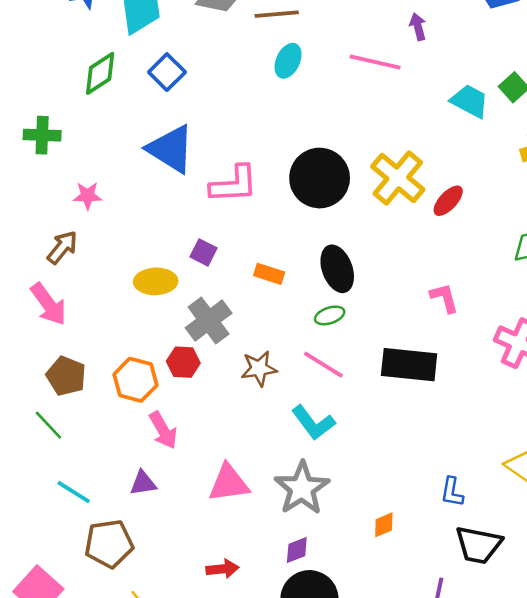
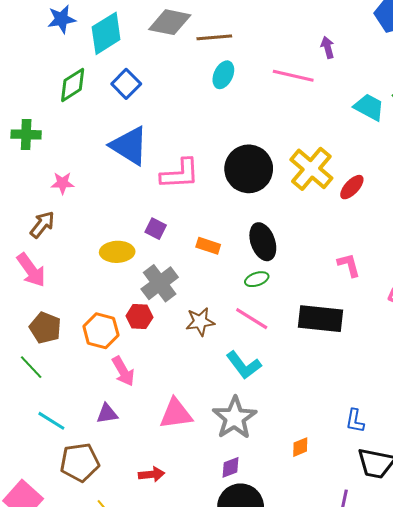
red arrow: (222, 569) -> (152, 474), moved

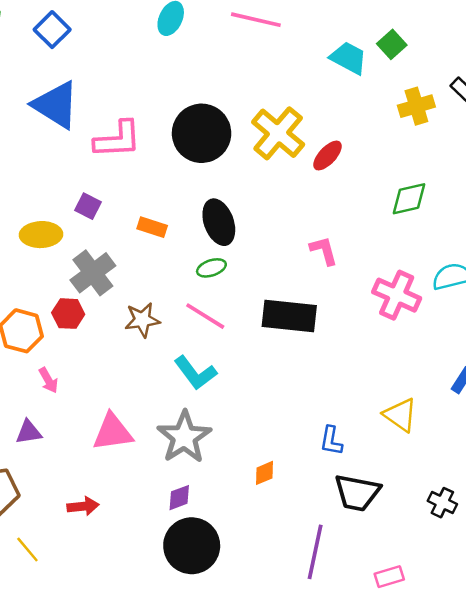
pink arrow: (123, 371) -> (48, 380), size x0.7

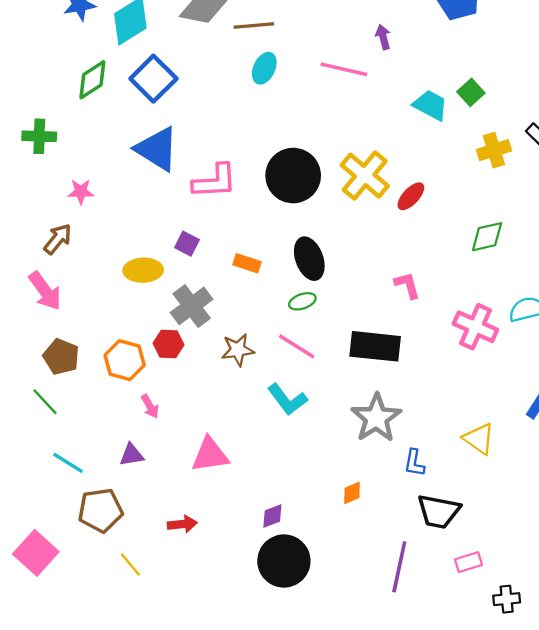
blue square: (52, 30) -> (153, 79), size x1.4
gray star: (184, 437) -> (376, 418), moved
black cross: (442, 503) -> (507, 599), moved, turned -32
pink rectangle: (389, 577) -> (469, 562), moved

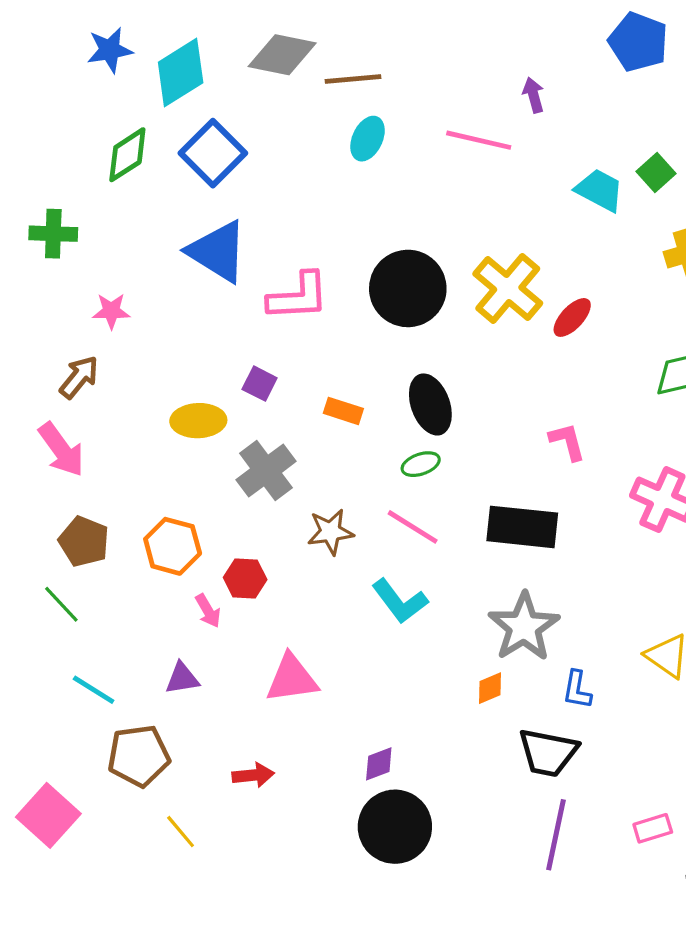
red hexagon: (168, 344) -> (245, 579), moved
orange diamond: (352, 493) -> (490, 688), moved
black trapezoid: (439, 511) -> (548, 753), moved

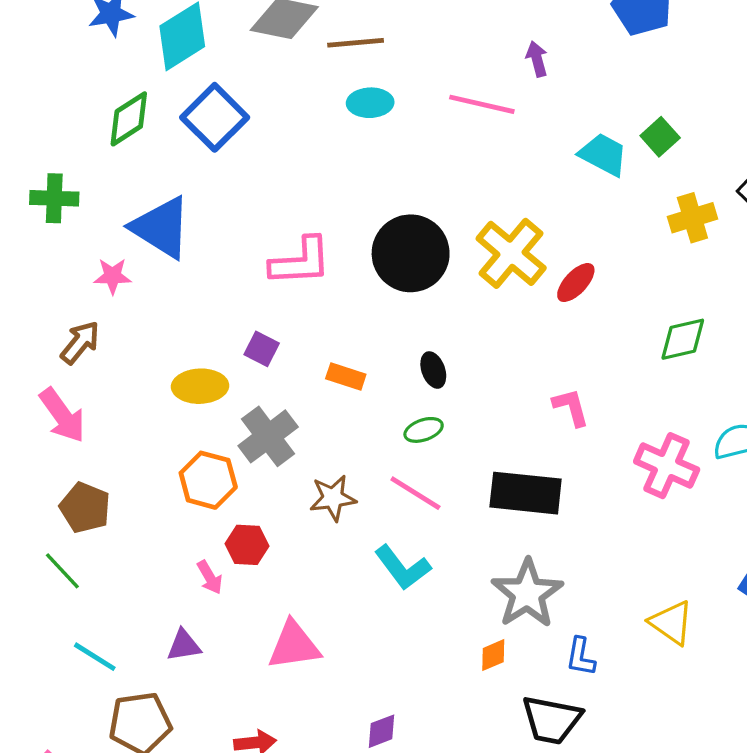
cyan ellipse: (368, 139) -> (370, 103), turned 63
blue triangle: (218, 251) -> (161, 227), moved
black ellipse: (430, 404) -> (433, 370), size x0.6
orange hexagon: (173, 546) -> (208, 480), moved

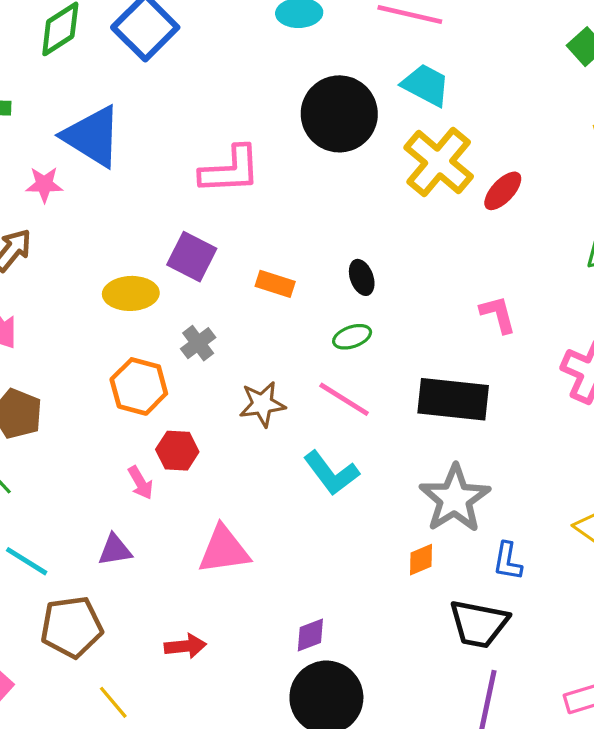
cyan trapezoid: (603, 155) -> (426, 85), moved
black circle: (411, 253) -> (339, 114), moved
purple square: (262, 349) -> (192, 257), size x1.4
gray cross: (268, 436) -> (198, 343), size x0.6

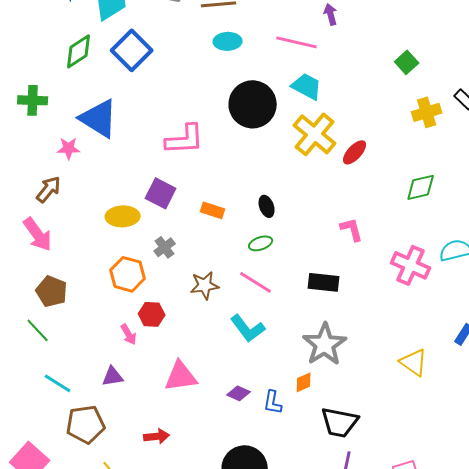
black rectangle: (453, 399) -> (324, 282), size x0.7
blue L-shape: (508, 561) -> (273, 402), moved
purple diamond: (310, 635) -> (239, 393), moved, turned 45

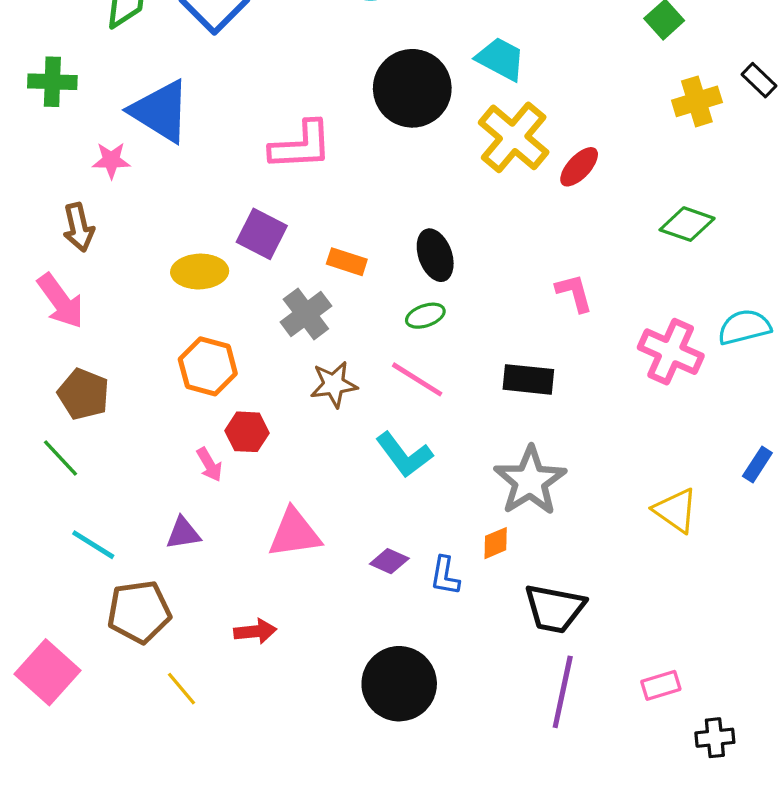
green diamond: (421, 187) -> (687, 224), turned 32
brown arrow: (49, 189) -> (79, 227), turned 128
black ellipse: (267, 206) -> (435, 255), size x1.4
gray cross: (165, 247) -> (306, 314), moved, size x1.4

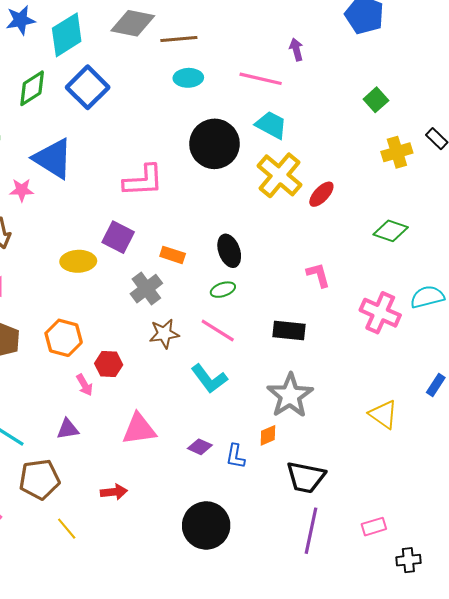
orange hexagon: (208, 366) -> (64, 338), moved

